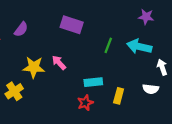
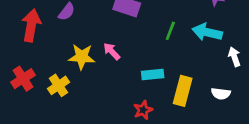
white semicircle: (151, 89) -> (221, 94), moved
yellow rectangle: (119, 96) -> (183, 91), size x1.5
red star: (85, 103) -> (143, 110), moved

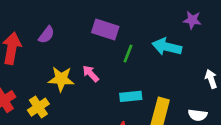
green line: (170, 31) -> (128, 54), moved
cyan arrow: (207, 32) -> (167, 47), moved

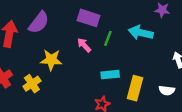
purple semicircle: (46, 35) -> (39, 22), size x1.5
pink arrow: (91, 74) -> (84, 45), moved

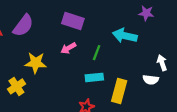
green line: (108, 38) -> (97, 53), moved
pink arrow: (84, 45) -> (68, 48), turned -77
white semicircle: (167, 90) -> (151, 80), moved

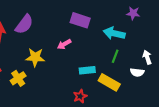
purple rectangle: (73, 21) -> (80, 20), moved
green line: (97, 53) -> (115, 56), moved
yellow rectangle: (119, 91) -> (109, 82), turned -75

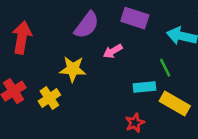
purple semicircle: (24, 24) -> (87, 25), moved
green line: (115, 56) -> (165, 68), moved, turned -48

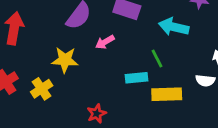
yellow rectangle: (175, 104) -> (167, 94), turned -32
red star: (135, 123) -> (97, 114), moved

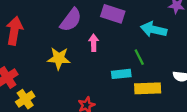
pink arrow: (105, 42) -> (94, 43), turned 119
yellow cross: (42, 89) -> (25, 99), moved

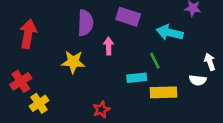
purple semicircle: (71, 20) -> (85, 23), turned -35

